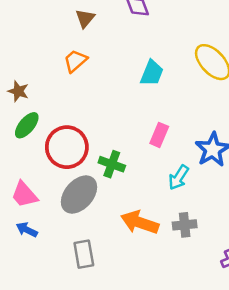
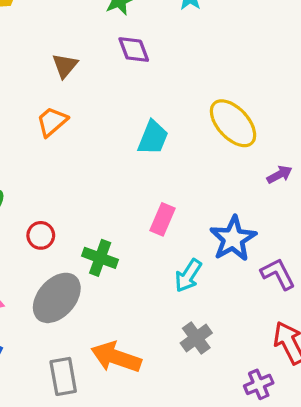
red circle: (67, 147) -> (41, 235), size x0.5
orange arrow: (140, 222) -> (116, 357), moved
gray cross: (185, 225) -> (196, 338), turned -30

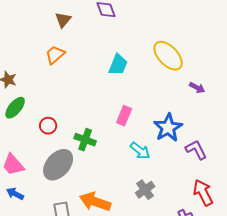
purple arrow: (280, 175) -> (197, 88), turned 56
cyan arrow: (188, 275) -> (140, 151), turned -85

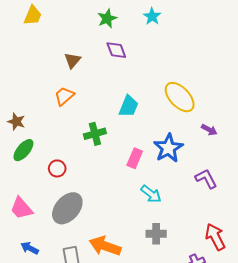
blue star: (168, 128) -> (168, 148), moved
green cross: (85, 140) -> (95, 134), moved, turned -35
purple L-shape: (196, 150) -> (206, 179), moved
gray cross: (145, 190) -> (156, 234), turned 36
blue arrow: (15, 194) -> (30, 248), moved

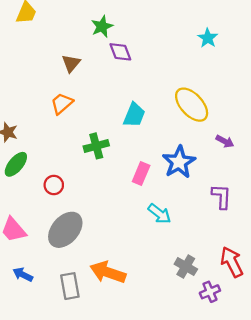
cyan star: (152, 16) -> (208, 38), moved
green star: (107, 18) -> (102, 27), moved
purple L-shape: (206, 179) -> (221, 196), turned 30
gray cross: (156, 234) -> (186, 267), moved, turned 30

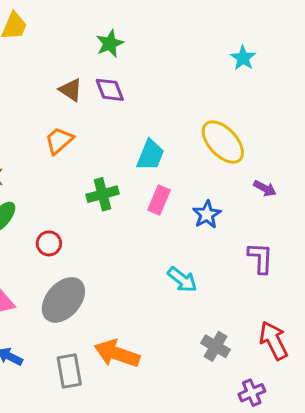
purple diamond: (120, 52) -> (110, 90), moved
brown triangle: (71, 63) -> (71, 90), turned -36
blue star: (179, 162) -> (207, 214), size x0.7
pink rectangle: (141, 174) -> (159, 200), moved
purple cross: (210, 292) -> (252, 393), moved

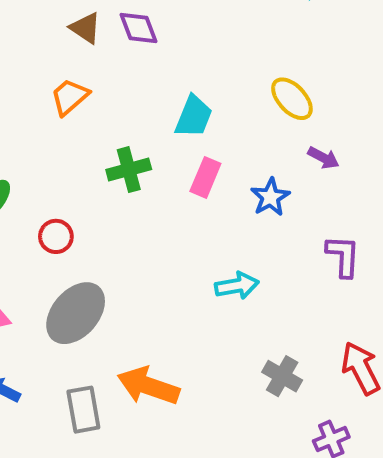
yellow ellipse: (223, 142) -> (292, 99), size x0.7
purple arrow: (265, 188) -> (323, 158), moved
cyan arrow: (182, 280) -> (237, 286), turned -48

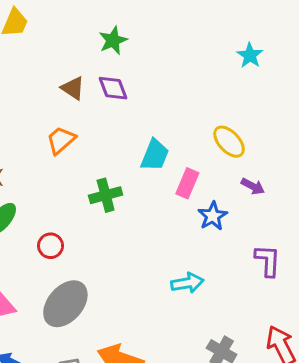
pink rectangle: (205, 177) -> (187, 183), moved

